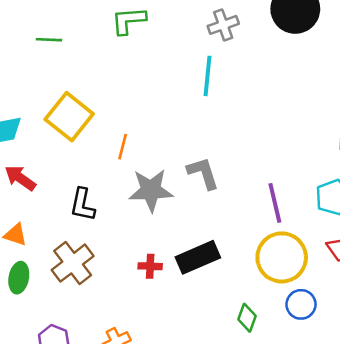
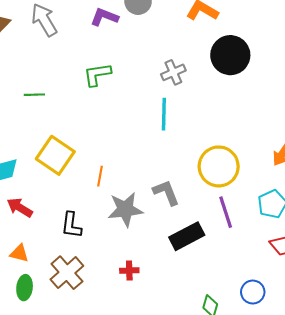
black rectangle: (198, 257) -> (187, 236), moved
yellow circle: (282, 257) -> (219, 166), moved

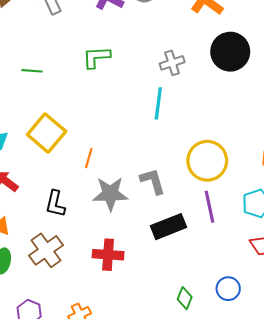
red cross: (129, 271) -> (108, 255), size x1.6

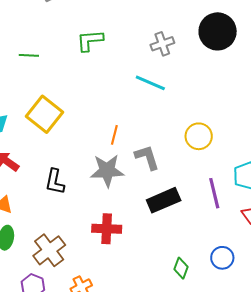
cyan line: (158, 103) -> (150, 83), turned -72
orange line: (89, 158) -> (114, 135), moved
yellow circle: (207, 161) -> (199, 136), size x0.7
purple line: (210, 207) -> (214, 193), moved
brown cross: (46, 250) -> (49, 250), moved

